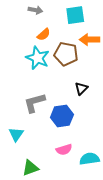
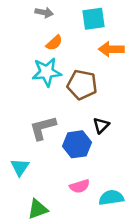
brown pentagon: (66, 54) -> (82, 85), moved
cyan star: (38, 58) -> (47, 72), turned -30
black triangle: (81, 88) -> (101, 125), moved

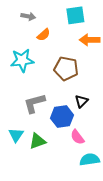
gray arrow: (44, 12) -> (28, 16), moved
cyan star: (47, 72) -> (22, 60), moved
pink semicircle: (80, 186) -> (77, 137), moved, turned 70
green triangle: (38, 209) -> (37, 141), moved

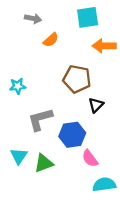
cyan star: (22, 60) -> (18, 86), moved, size x0.6
black triangle: (81, 101) -> (96, 105), moved

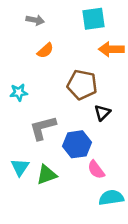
orange semicircle: (51, 40) -> (45, 51), moved

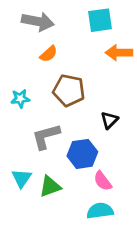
gray arrow: (35, 20) -> (38, 22), size x1.6
brown pentagon: (82, 85) -> (69, 90), moved
cyan semicircle: (111, 198) -> (100, 211), moved

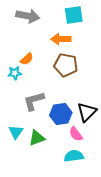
orange arrow: (119, 53) -> (61, 39), moved
orange semicircle: (49, 54) -> (27, 59), moved
brown pentagon: (69, 90) -> (66, 65), moved
black triangle: (109, 120) -> (87, 112), moved, size x1.5

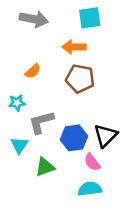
cyan star: (15, 73) -> (17, 103), moved
cyan triangle: (16, 132) -> (19, 145), moved

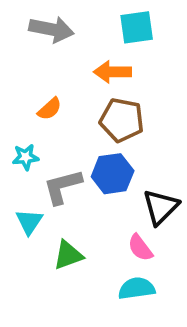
blue hexagon: (74, 138) -> (113, 174), moved

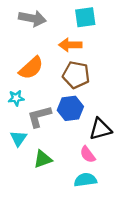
orange semicircle: (50, 109) -> (31, 68), size x1.6
black triangle: (161, 207) -> (100, 129), turned 30

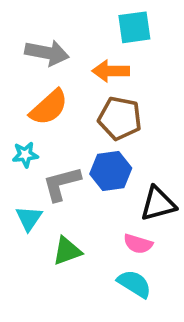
gray arrow: (32, 18) -> (47, 53), moved
pink semicircle: (88, 154) -> (138, 244), turned -36
cyan semicircle: (85, 180) -> (134, 284), turned 40

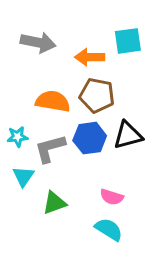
cyan square: (134, 27) -> (128, 41), moved
orange semicircle: (49, 107) -> (53, 101), moved, turned -128
cyan star: (25, 155) -> (18, 137), moved
black triangle: (158, 204) -> (128, 135), moved

